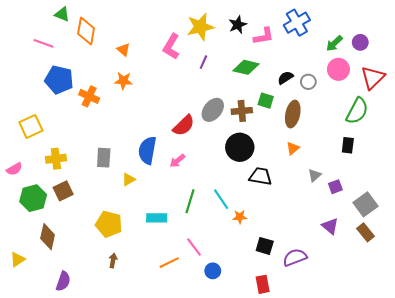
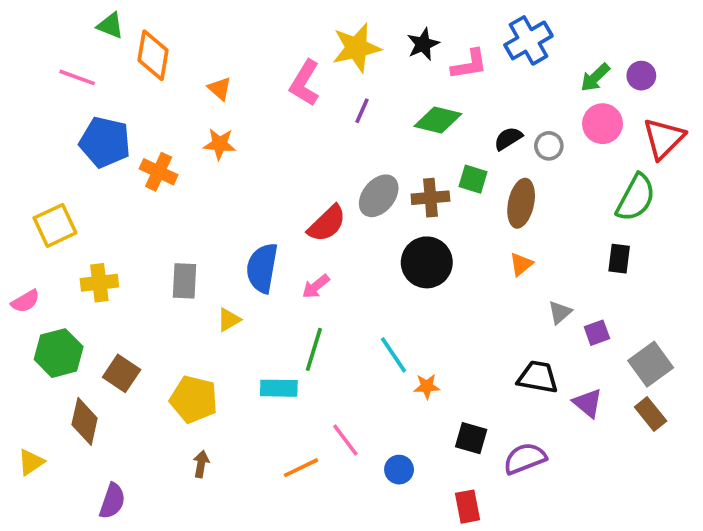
black trapezoid: (261, 176) -> (538, 377), moved
brown square: (63, 191) -> (122, 373), moved, turned -30
green line: (190, 201) -> (314, 349), moved
blue circle: (213, 271) -> (399, 470), moved

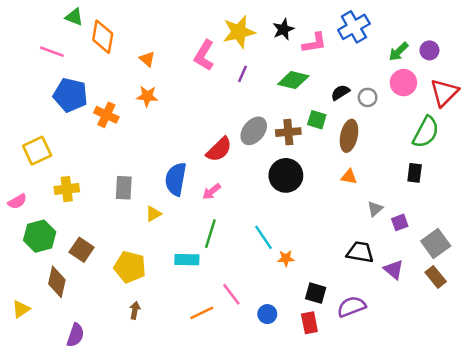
orange triangle: (521, 264) -> (349, 177), turned 49
red rectangle: (467, 507) -> (309, 323), moved

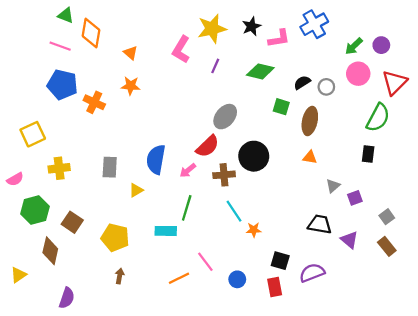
pink line: (52, 52) -> (60, 46), moved
brown cross: (288, 132) -> (224, 175), moved
red semicircle: (219, 149) -> (208, 146), moved
gray square: (436, 244) -> (387, 217), size x0.6

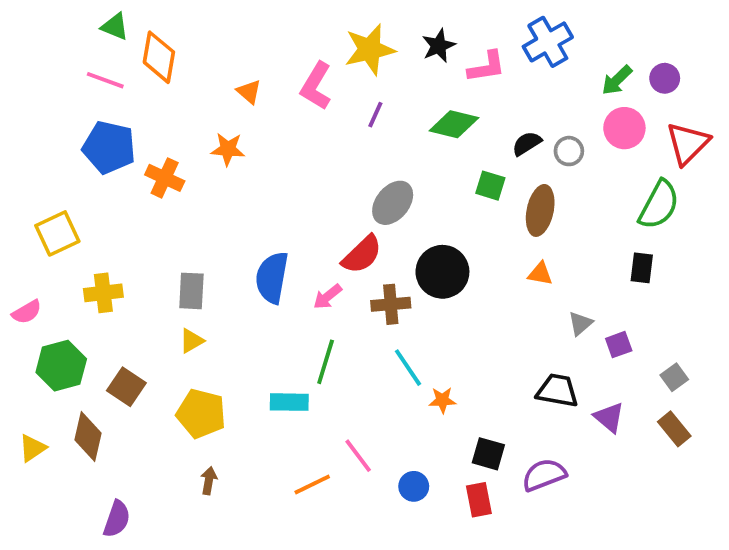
orange triangle: (131, 53) -> (249, 92), moved
yellow triangle: (136, 190) -> (191, 341), moved
yellow triangle: (18, 275) -> (32, 448), moved

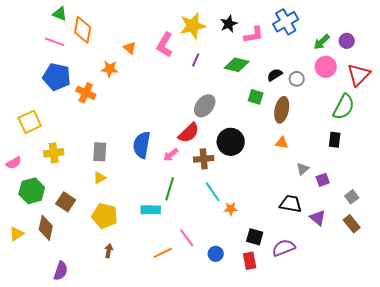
orange star: (228, 149) -> (110, 69), moved

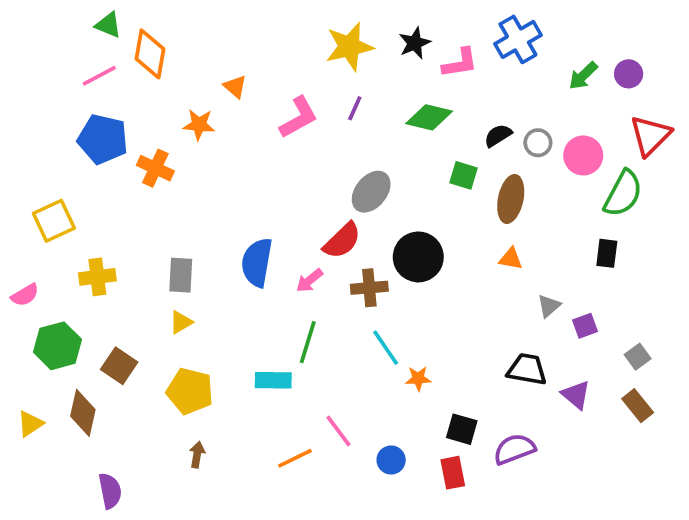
pink line: (55, 42) -> (99, 76), turned -48
pink L-shape: (165, 45) -> (299, 117), moved, turned -150
pink circle: (326, 67) -> (583, 155), moved
purple semicircle: (61, 271) -> (110, 491), turned -30

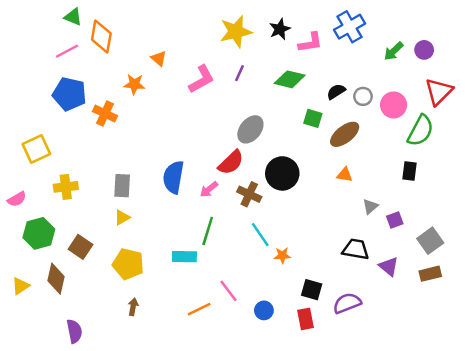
brown ellipse: (511, 199) -> (345, 134), turned 40
brown cross: (369, 288) -> (249, 194), turned 30
gray square: (638, 357) -> (430, 241), size x1.5
brown rectangle: (638, 406) -> (430, 274), turned -65

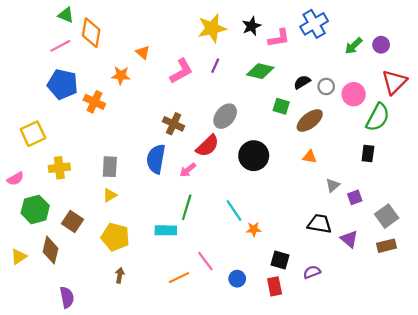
brown cross: (249, 194) -> (174, 124), moved
purple semicircle: (347, 303) -> (312, 272), size x0.7

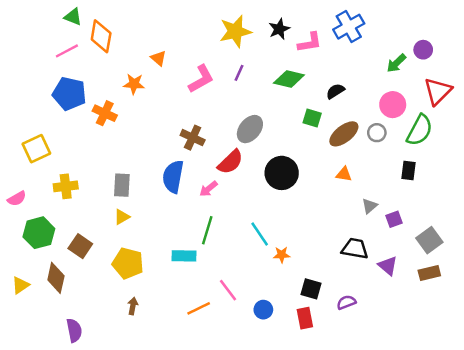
green arrow: (354, 46) -> (396, 63), moved
gray circle: (326, 86) -> (377, 133), moved

